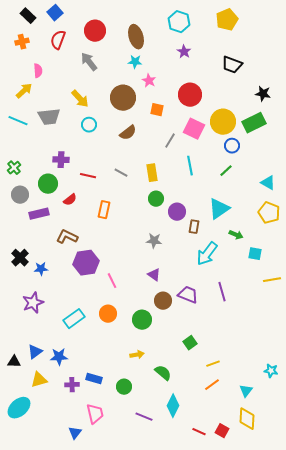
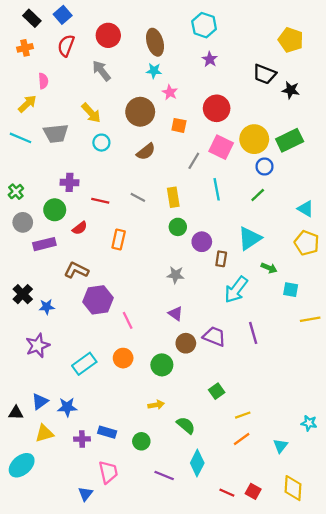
yellow pentagon: (227, 20) -> (291, 40), moved, turned -30
black star: (263, 94) -> (291, 90), moved
yellow diamond: (247, 419) -> (293, 488), moved

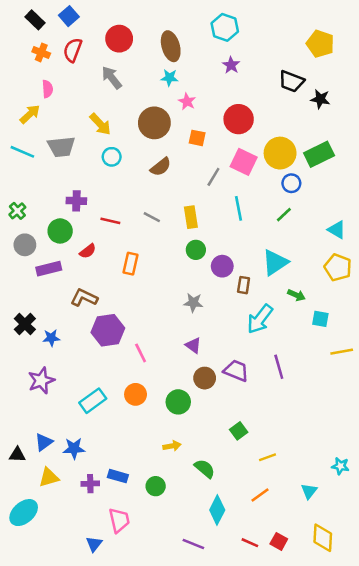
orange cross: (25, 48) -> (41, 52), moved, turned 35
orange line: (242, 439) -> (260, 495), moved
purple line: (164, 476) -> (193, 544), moved

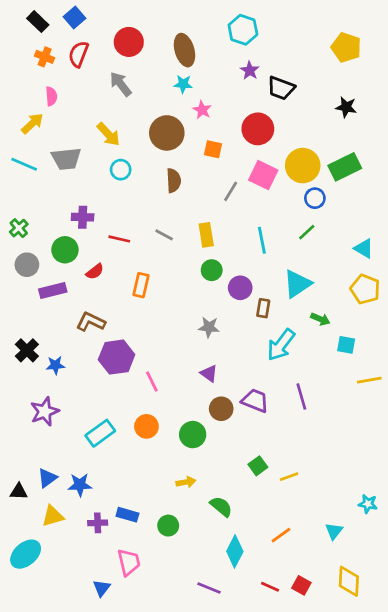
black trapezoid: (291, 81) -> (281, 88), moved
brown semicircle: (161, 167) -> (174, 181), turned -55
cyan line: (239, 208) -> (262, 240), moved
yellow line: (267, 457) -> (289, 477), moved

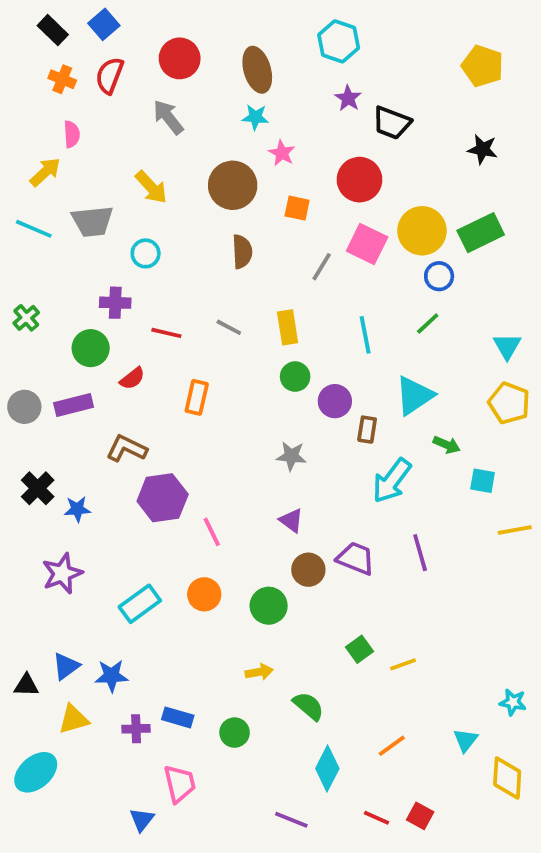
cyan circle: (121, 170) -> (146, 253), moved
cyan triangle: (364, 248) -> (507, 346), turned 30
gray circle: (27, 265) -> (24, 407), moved
yellow diamond: (349, 581) -> (507, 778), moved

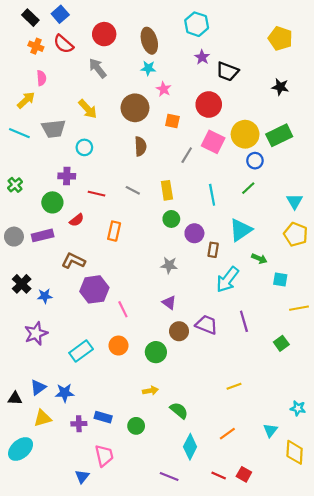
red semicircle: (110, 75) -> (63, 44), turned -70
green square: (359, 649) -> (281, 343), moved

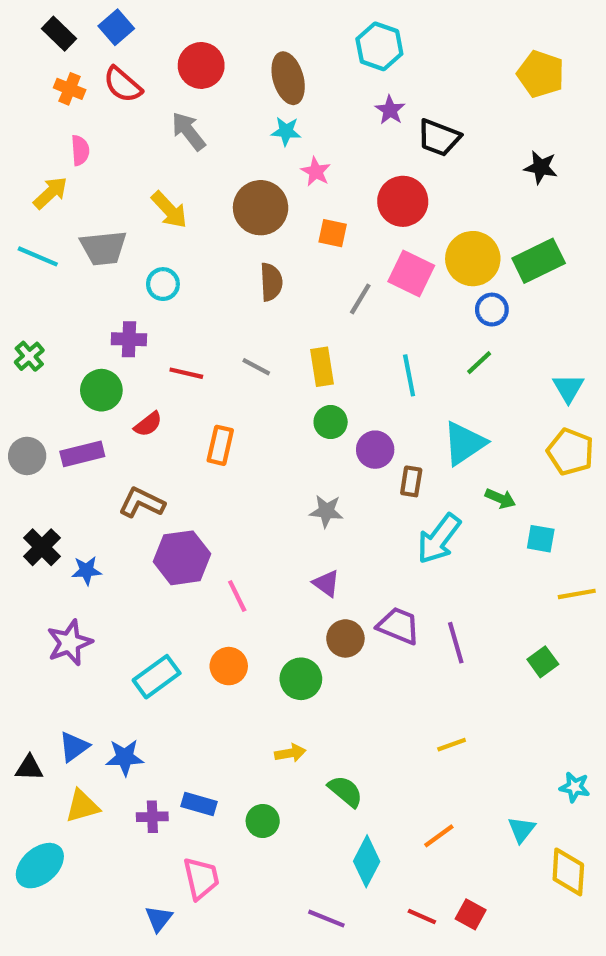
purple line: (244, 321) -> (456, 643), moved

